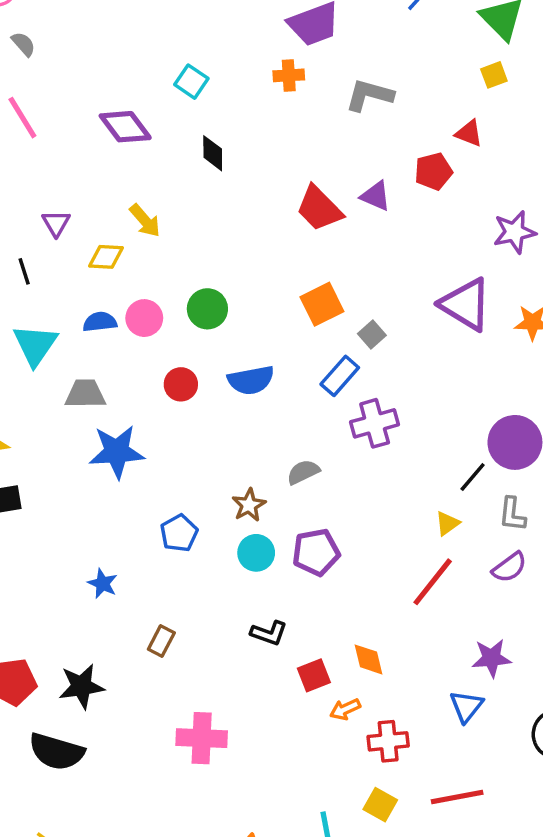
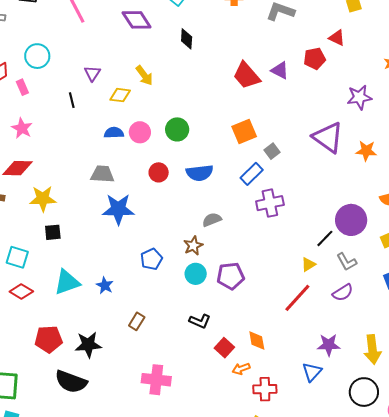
cyan triangle: (35, 345) -> (67, 282), moved, turned 32
gray semicircle: (303, 472) -> (212, 220), moved
gray L-shape: (512, 514) -> (347, 262), turned -40
red square: (314, 675) -> (224, 348), turned -30

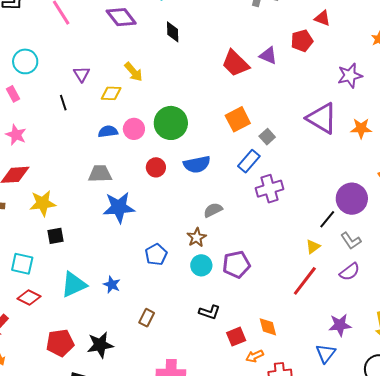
green circle: (177, 129) -> (171, 123), size x1.4
red square: (224, 348) -> (236, 337), turned 30

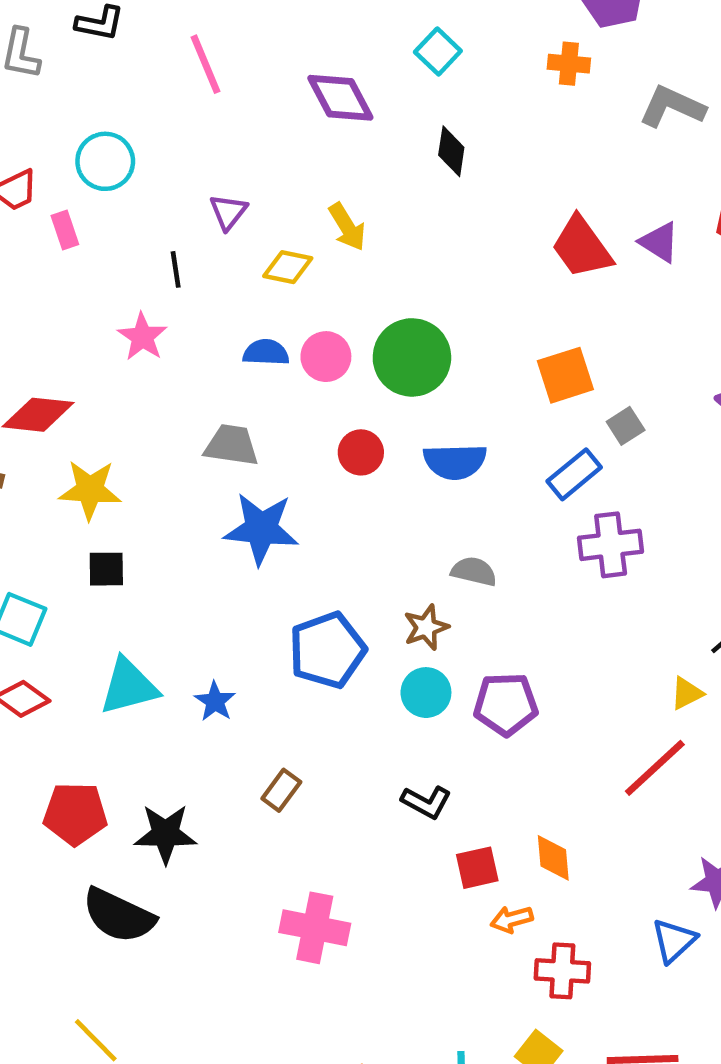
pink star: (16, 135) -> (142, 337), moved
gray semicircle: (213, 210) -> (474, 571), turned 30
blue pentagon: (156, 254) -> (327, 650), size x1.5

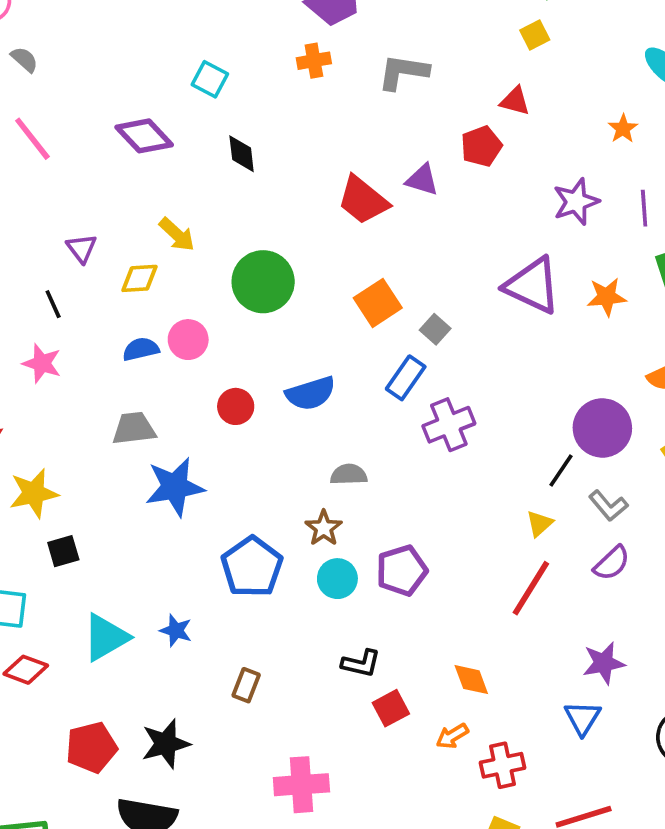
green circle: (412, 357) -> (263, 282), moved
red square: (477, 868) -> (391, 708), moved

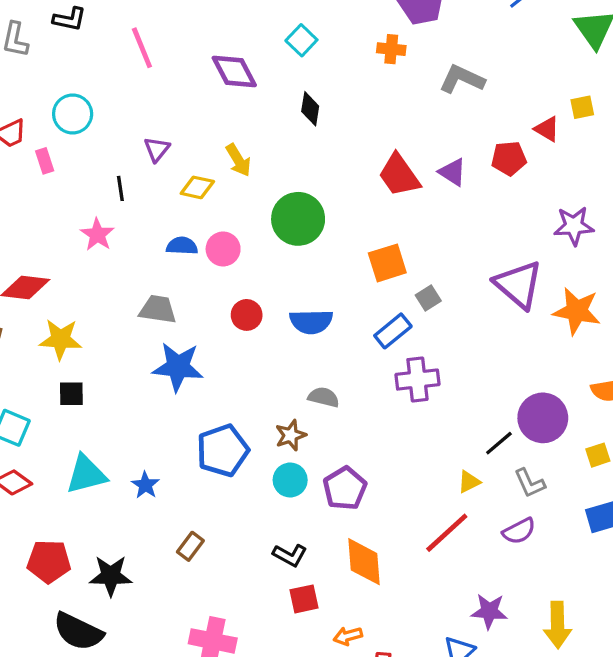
yellow square: (535, 35) -> (582, 107), moved
orange star: (607, 297) -> (577, 311), size x1.4
purple pentagon: (402, 571) -> (345, 488), turned -30
orange diamond: (471, 680) -> (364, 562), moved, size x1.5

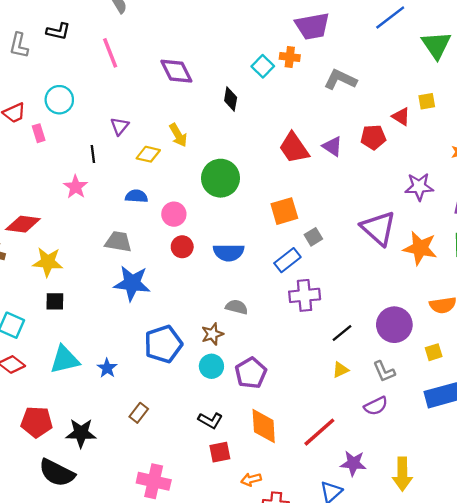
cyan square: (301, 40) -> (263, 66), moved
pink circle: (223, 249) -> (174, 214), moved
black line: (499, 443) -> (342, 333), moved
red line: (447, 533) -> (319, 432), moved

